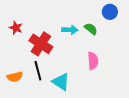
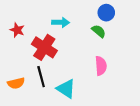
blue circle: (110, 12) -> (106, 13), moved
cyan arrow: (70, 30) -> (61, 22), moved

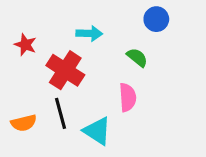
green semicircle: (99, 31) -> (137, 57), moved
pink semicircle: (101, 66) -> (128, 97), moved

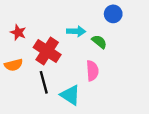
cyan arrow: (89, 33) -> (76, 31), moved
orange semicircle: (24, 123) -> (14, 65), moved

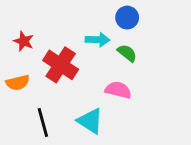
blue circle: (113, 14) -> (127, 18), moved
pink semicircle: (92, 71) -> (118, 90), turned -72
black line: (44, 82) -> (43, 122), moved

